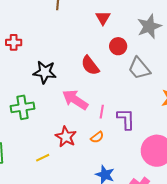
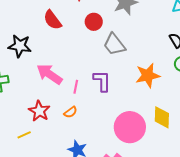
red semicircle: (90, 65) -> (52, 20), moved
purple L-shape: (126, 119) -> (102, 81), moved
yellow line: (43, 158) -> (24, 135), moved

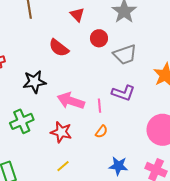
gray trapezoid: (114, 44) -> (125, 54), turned -55
purple L-shape: (102, 81) -> (123, 93), turned 125
red star: (39, 111) -> (61, 132), moved

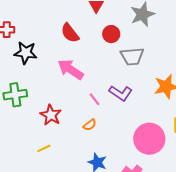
black star: (34, 82) -> (26, 53), moved
pink arrow: (71, 101) -> (71, 69), moved
pink line: (100, 106) -> (94, 99), turned -48

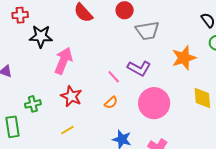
pink arrow: (71, 69) -> (63, 61), moved, turned 84
green cross: (15, 95) -> (33, 104), moved, size x0.7
pink circle: (149, 139) -> (154, 103), moved

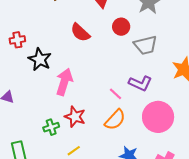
black star: (41, 36) -> (40, 59), turned 30
orange semicircle: (111, 103) -> (115, 120), size x1.6
green cross: (33, 104) -> (51, 127), moved

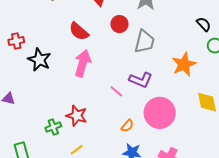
gray trapezoid: (146, 45) -> (145, 42), turned -60
pink arrow: (64, 82) -> (83, 63), moved
orange semicircle: (115, 120) -> (127, 126), moved, size x0.6

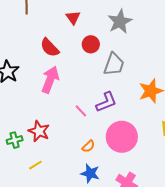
purple L-shape: (141, 80) -> (106, 102), turned -50

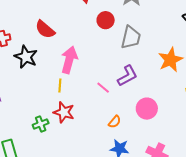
red semicircle: (50, 48) -> (45, 29), moved
pink circle: (122, 137) -> (147, 109), size x0.7
yellow line: (35, 165) -> (60, 86), moved, turned -48

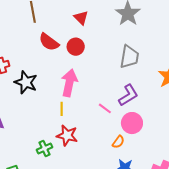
red circle: (106, 20) -> (76, 47), moved
red semicircle: (45, 29) -> (49, 42), moved
pink circle: (147, 109) -> (132, 123), moved

